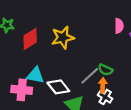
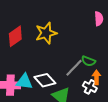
cyan triangle: (35, 75) -> (24, 82), moved
orange arrow: (103, 85) -> (96, 77), moved

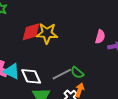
red diamond: (15, 36) -> (31, 32), moved

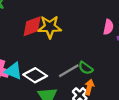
white diamond: (31, 76) -> (35, 75), turned -30

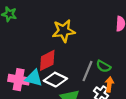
red diamond: (32, 26) -> (47, 60), moved
gray line: (69, 71) -> (87, 71), turned -30

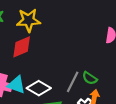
yellow star: (64, 31) -> (28, 20), moved
red diamond: (47, 60) -> (22, 47), moved

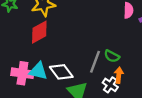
white diamond: (39, 88) -> (61, 72), turned 30

